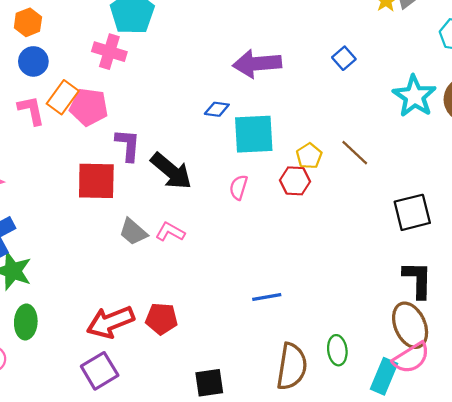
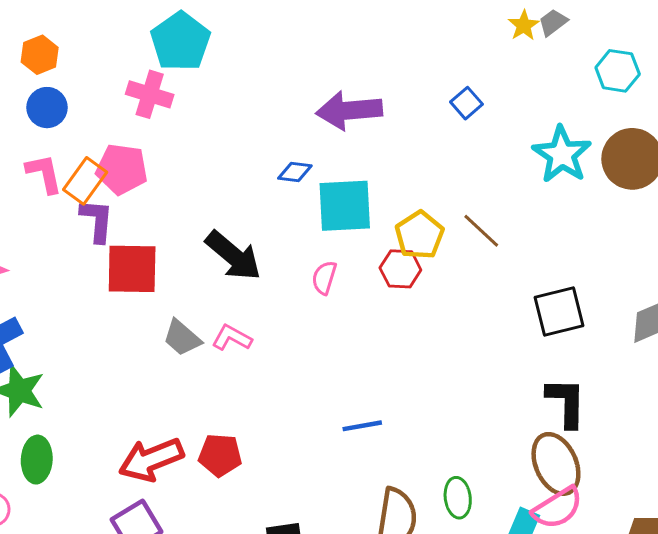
orange rectangle: (63, 97) -> (85, 181), moved
purple L-shape: (128, 145) -> (97, 220), moved
yellow pentagon: (309, 156) -> (420, 235), size x1.4

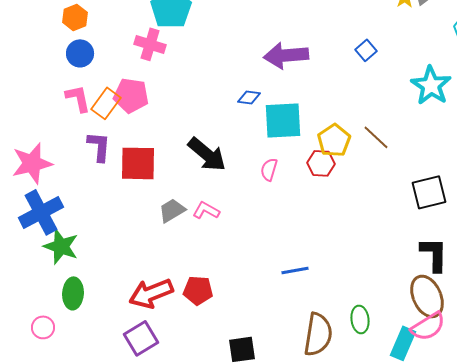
purple L-shape: (97, 220) -> (99, 146), moved
gray trapezoid: (182, 338) -> (172, 210), turned 108

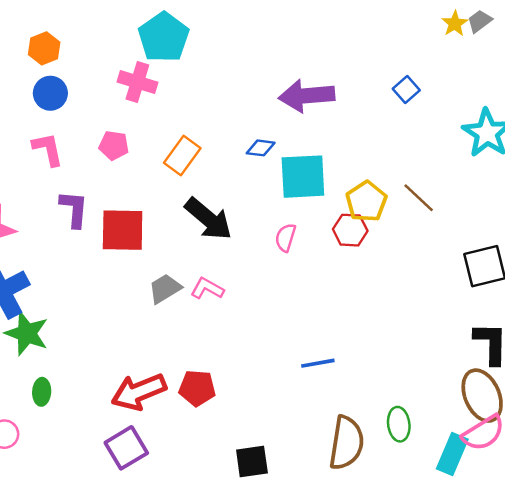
pink pentagon: (131, 95) -> (114, 145), size x0.7
orange rectangle: (106, 103) -> (182, 155), moved
green ellipse: (73, 293) -> (42, 392), size x0.7

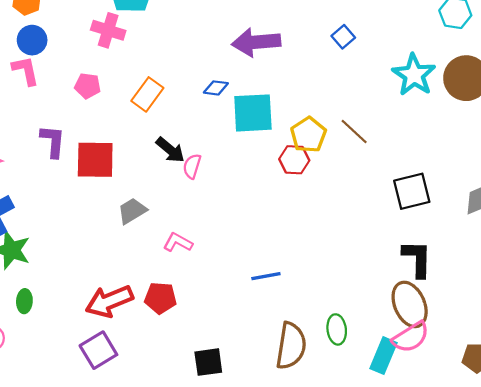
pink L-shape: (48, 149) -> (26, 71), moved
black arrow: (208, 219) -> (170, 150), size x0.7
pink semicircle: (286, 238) -> (192, 166), moved
pink L-shape: (207, 289) -> (178, 242), moved

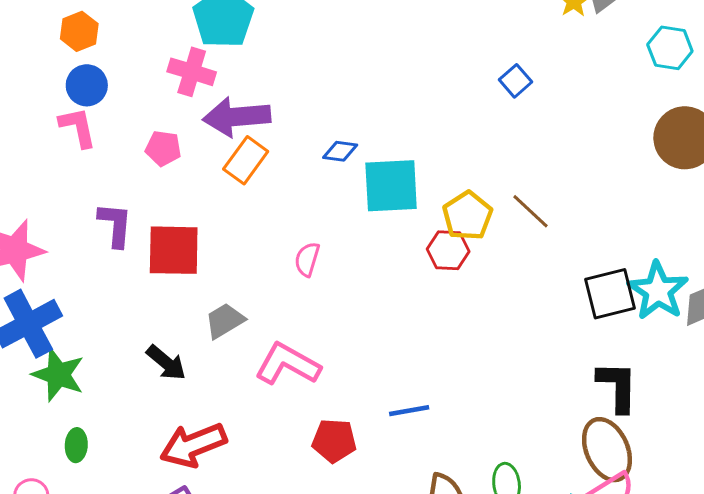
purple arrow: (256, 42) -> (237, 117), moved
cyan star: (414, 75) -> (658, 291), moved
black arrow: (170, 150) -> (166, 363), moved
pink L-shape: (178, 242) -> (288, 364), size x1.6
red pentagon: (160, 298) -> (334, 441), moved

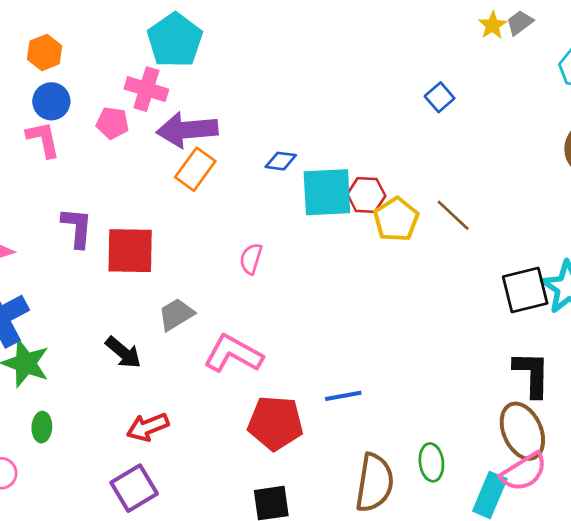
pink pentagon: (163, 148) -> (112, 123), moved
red hexagon: (448, 250) -> (366, 195), moved
red pentagon: (334, 441) -> (275, 423), size x1.4
red arrow: (193, 445) -> (148, 427), size x0.7

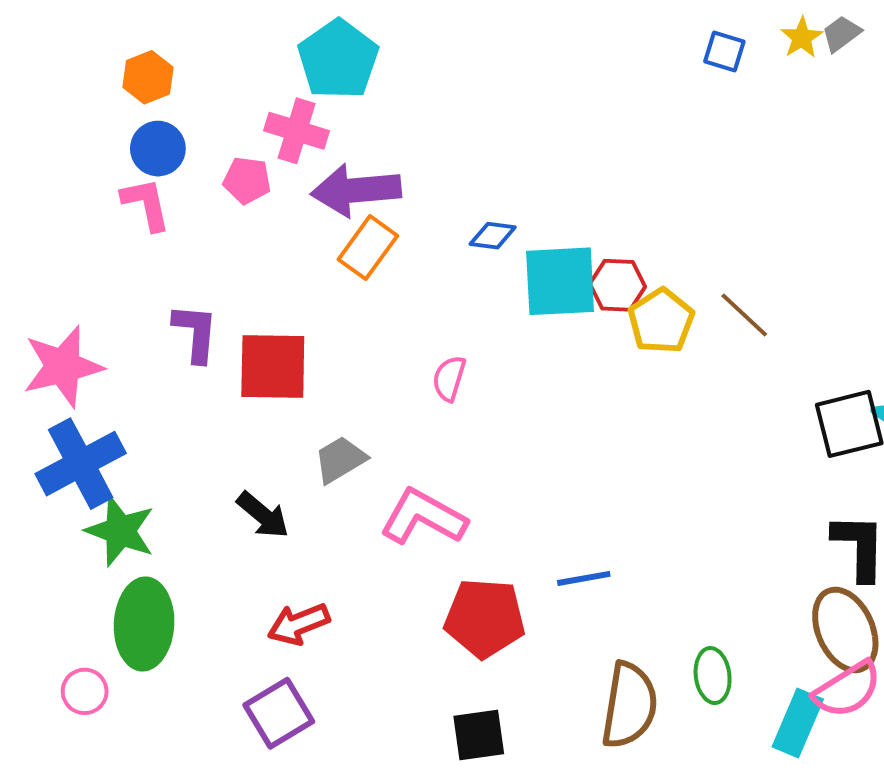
blue square: (440, 97) -> (724, 51), moved, turned -32
green ellipse: (42, 427) -> (144, 624), size x2.0

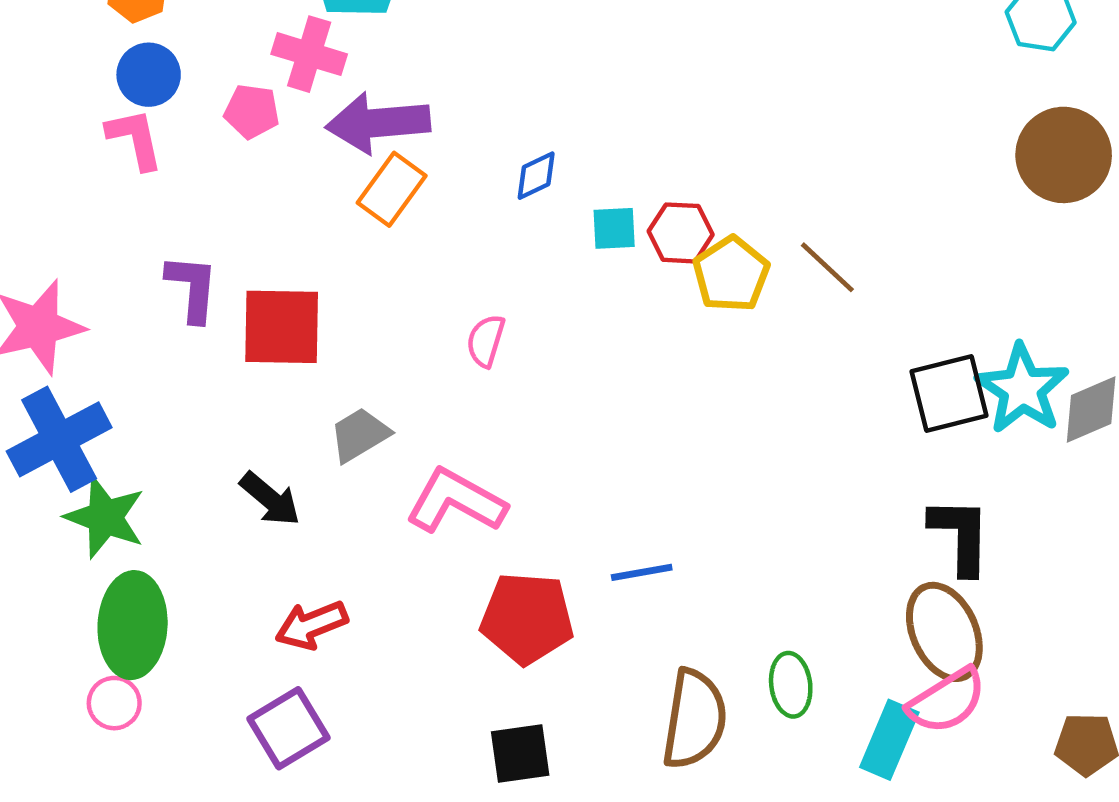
blue diamond: (493, 236) -> (536, 176), turned -33
cyan square: (560, 281) -> (614, 228), size x0.5
pink circle: (85, 691) -> (114, 703), moved

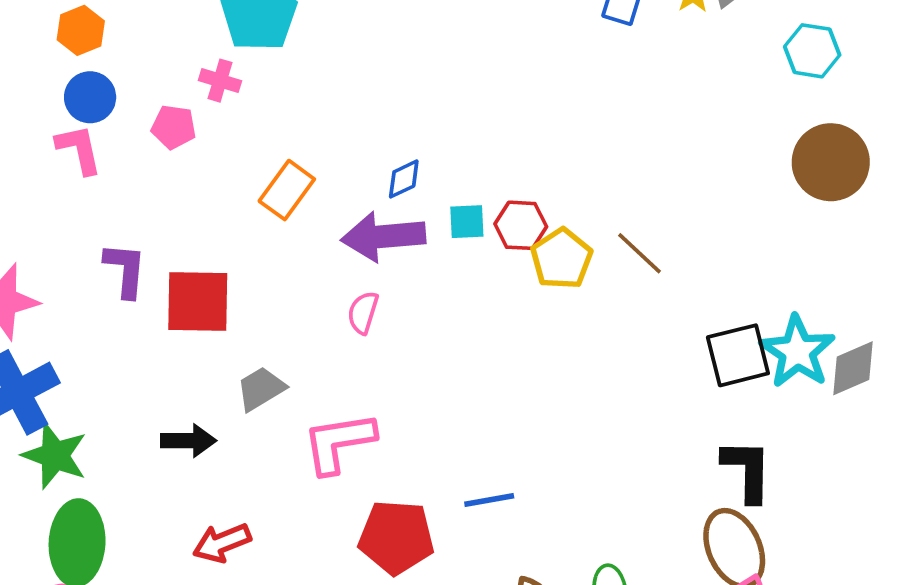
pink cross: (309, 54) -> (220, 81), size x0.7
purple arrow: (378, 123) -> (383, 236), moved
black arrow: (270, 499) -> (188, 441), turned -40
pink L-shape: (456, 501) -> (339, 443), turned -38

